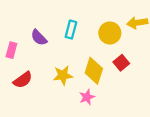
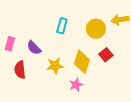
purple semicircle: (39, 38) -> (34, 48), moved
red semicircle: (23, 80) -> (20, 70), turned 120

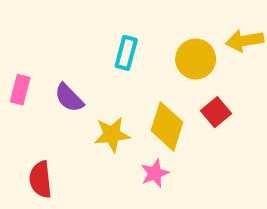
red semicircle: (20, 70) -> (41, 179), moved

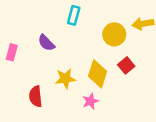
cyan rectangle: (126, 53) -> (74, 15), moved
purple semicircle: (69, 98) -> (46, 43), moved
red semicircle: (41, 179) -> (36, 96), moved

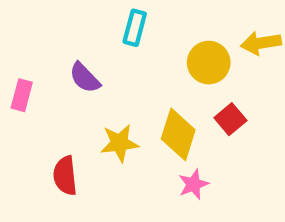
pink star: (90, 101) -> (193, 184), moved

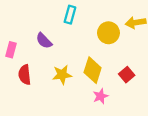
red square: (230, 119) -> (127, 75), moved
red semicircle: (65, 176) -> (25, 75), moved

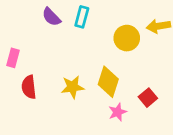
purple semicircle: (44, 41) -> (51, 17), moved
red square: (127, 75) -> (148, 98), moved

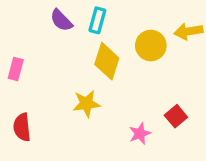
yellow diamond: (108, 82) -> (107, 61), moved
red semicircle: (29, 87) -> (22, 127), moved

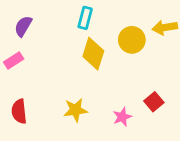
purple semicircle: (61, 20) -> (23, 26), moved, turned 75
pink rectangle: (16, 69) -> (14, 60), turned 42
yellow star: (86, 104) -> (75, 110), moved

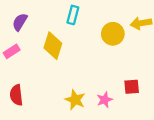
yellow diamond: (93, 54) -> (53, 46), moved
red square: (154, 102) -> (132, 87), turned 35
yellow star: (75, 110) -> (75, 100), moved, turned 30

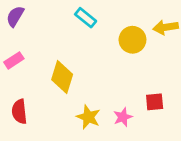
cyan rectangle: (73, 15) -> (86, 18), turned -66
purple semicircle: (20, 22) -> (15, 16), moved
yellow diamond: (53, 46) -> (62, 77), moved

